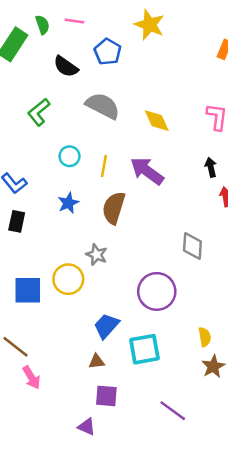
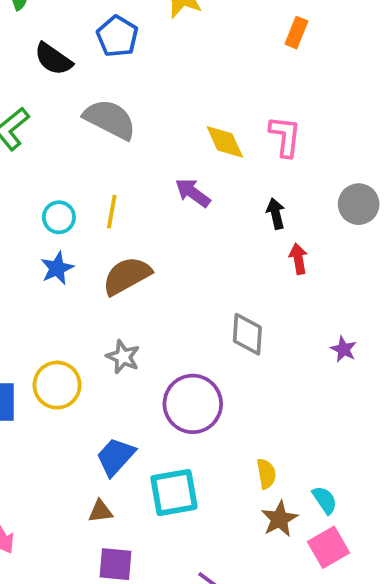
yellow diamond: (157, 121) -> (225, 142), moved
cyan circle: (70, 156) -> (59, 217), moved
purple arrow: (147, 171) -> (193, 193), moved, size x0.7
brown semicircle: (114, 208) -> (127, 276), turned 44
gray star: (97, 255) -> (123, 357), moved

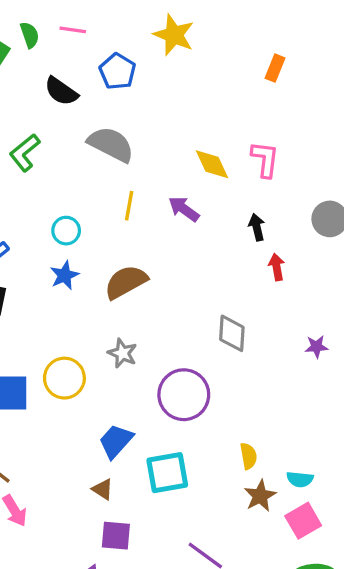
yellow line: (112, 212) -> (129, 206), moved
purple star: (344, 349) -> (316, 347), turned -30
cyan semicircle: (325, 500) -> (300, 479), turned 130
brown triangle: (100, 511) -> (103, 489), turned 40

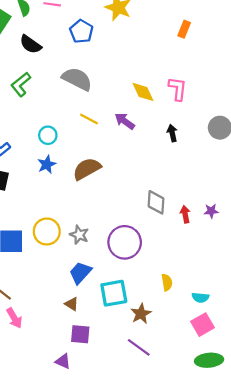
black semicircle: (61, 91) -> (31, 44), moved
yellow line: (129, 206) -> (89, 119), turned -72
red arrow: (277, 267) -> (185, 214), moved
gray star: (122, 353) -> (79, 235), moved
brown star: (260, 496) -> (141, 314), moved

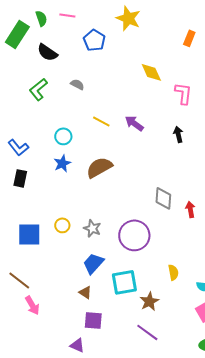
gray semicircle: (77, 79) -> (77, 84), moved, size x0.5
yellow diamond: (143, 92) -> (151, 72), moved
yellow circle: (47, 232) -> (62, 225), size x0.6

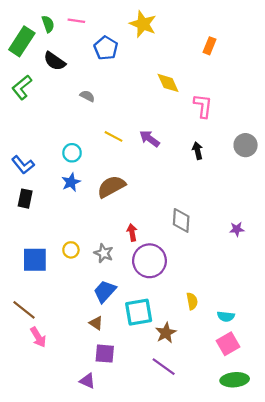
green L-shape: (38, 89) -> (22, 87), moved
red arrow: (190, 209) -> (132, 232), moved

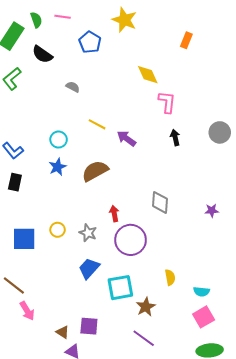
pink L-shape: (203, 106) -> (167, 102), moved
purple arrow: (149, 139) -> (126, 139), moved
brown triangle: (96, 323) -> (63, 332), moved

